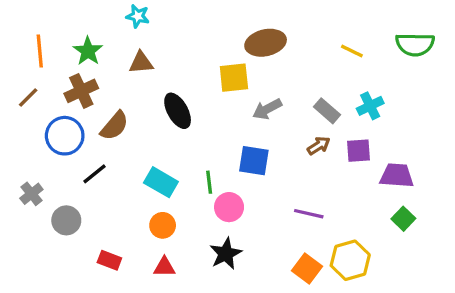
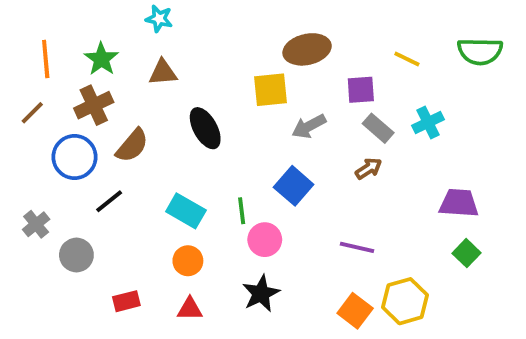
purple square: (359, 151) -> (361, 90), moved
blue square: (254, 161) -> (294, 186), turned 32
red rectangle: (109, 260) -> (126, 301), turned -35

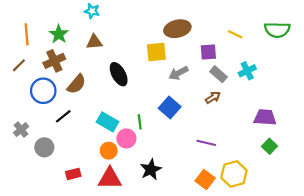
pink circle: (265, 240) -> (126, 138), moved
red triangle: (190, 309) -> (110, 178), size x1.6

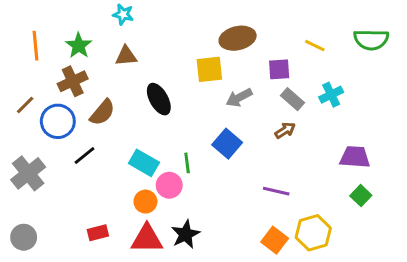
brown line: (19, 65) -> (25, 105), moved
gray cross: (21, 130) -> (28, 173), size x1.6
gray circle: (44, 147) -> (24, 237), moved
black star: (151, 170) -> (186, 234), moved

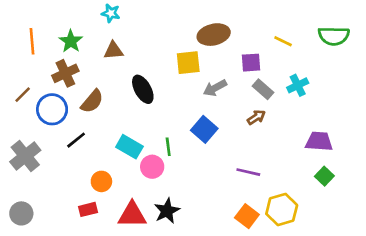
orange circle: (145, 202) -> (101, 181), moved

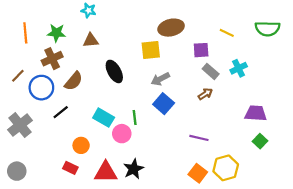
green star: (71, 41) -> (56, 33), turned -30
gray arrow: (215, 88) -> (160, 79), moved
red rectangle: (88, 209) -> (70, 168), turned 40

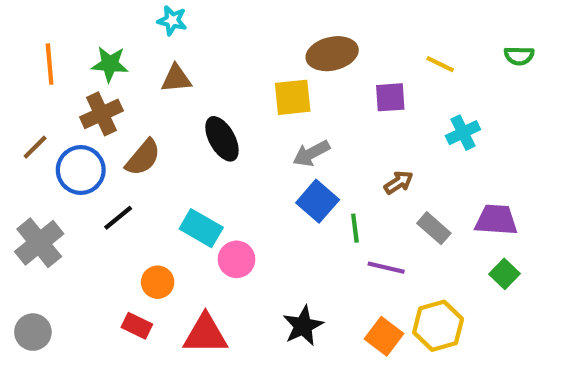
green semicircle: (267, 29) -> (519, 56), size x0.6
gray rectangle: (211, 71) -> (434, 228), moved
green line: (135, 118) -> (355, 228), moved
black star: (134, 169) -> (303, 326), moved

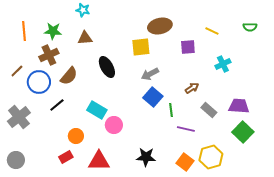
green square: (505, 274) -> (243, 132), size x1.5
red rectangle: (137, 326) -> (66, 157), turned -56
black star: (303, 326) -> (146, 157), turned 30

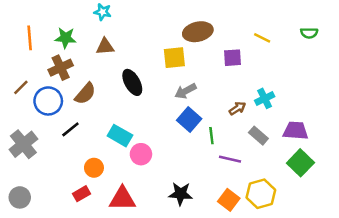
cyan cross: (223, 64) -> (265, 98), moved

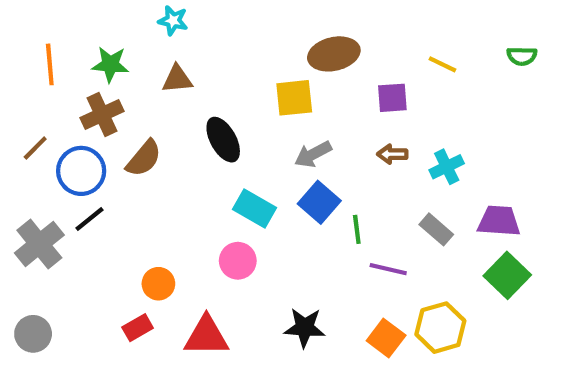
brown arrow: (237, 108) -> (392, 154), moved, turned -147
black line: (70, 129) -> (89, 219), moved
cyan rectangle: (120, 136) -> (254, 209), moved

